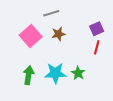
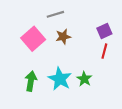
cyan star: (55, 73) -> (60, 79), turned 30

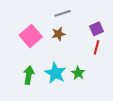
gray line: (55, 14) -> (63, 13), moved

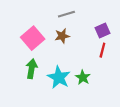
green arrow: (29, 75) -> (32, 69), moved

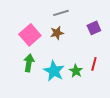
red line: (102, 50) -> (94, 64), moved

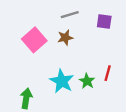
purple square: (94, 28) -> (104, 21), moved, turned 32
green arrow: (29, 63) -> (26, 98), moved

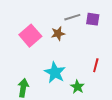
gray line: (70, 15) -> (72, 17), moved
green star: (87, 81) -> (77, 87), moved

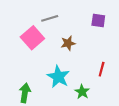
gray line: (72, 17) -> (50, 18), moved
brown star: (58, 34) -> (68, 43), moved

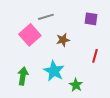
red line: (102, 69) -> (95, 56), moved
green arrow: (25, 93) -> (23, 76), moved

